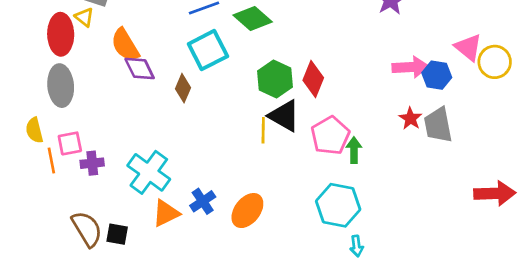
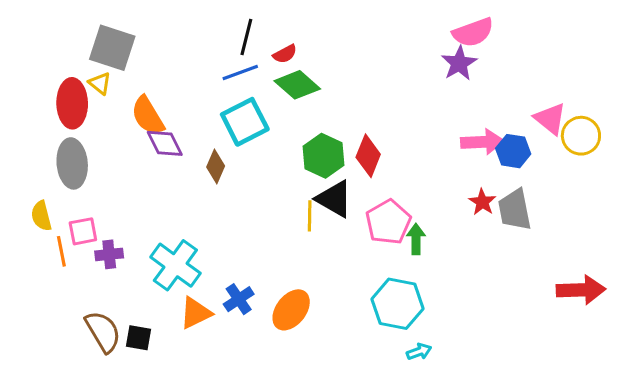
cyan arrow: (357, 246) -> (419, 352), turned -102

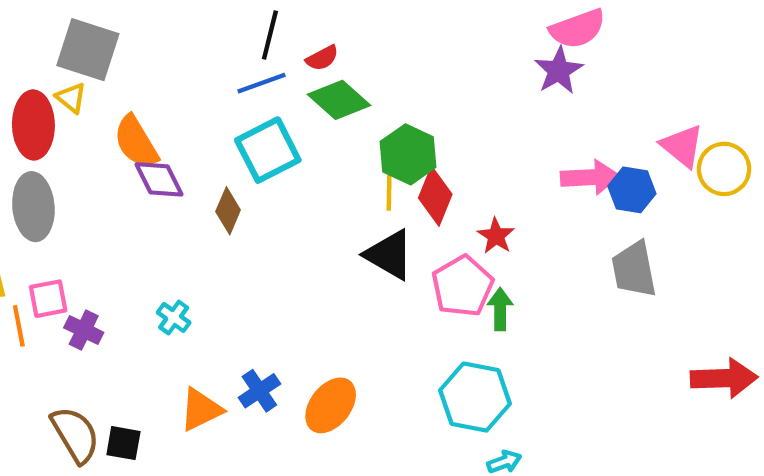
green hexagon: (323, 156) -> (408, 154), moved
red star: (482, 202) -> (496, 236), moved
yellow line: (310, 216) -> (389, 190), moved
purple cross: (109, 254) -> (84, 330), turned 32
cyan cross: (175, 265) -> (174, 317), moved, size x0.5

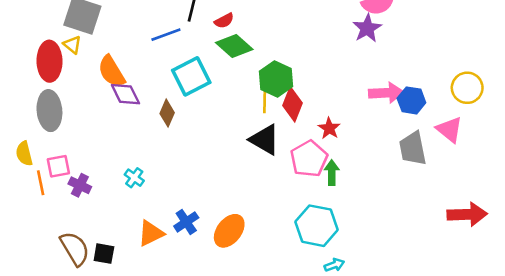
blue line: (262, 83) -> (166, 35), moved
pink triangle: (682, 146) -> (449, 130), moved

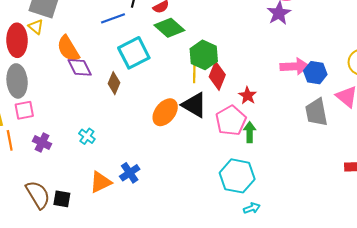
pink square: (58, 166) -> (24, 110), moved
orange ellipse: (229, 231) -> (165, 112), moved

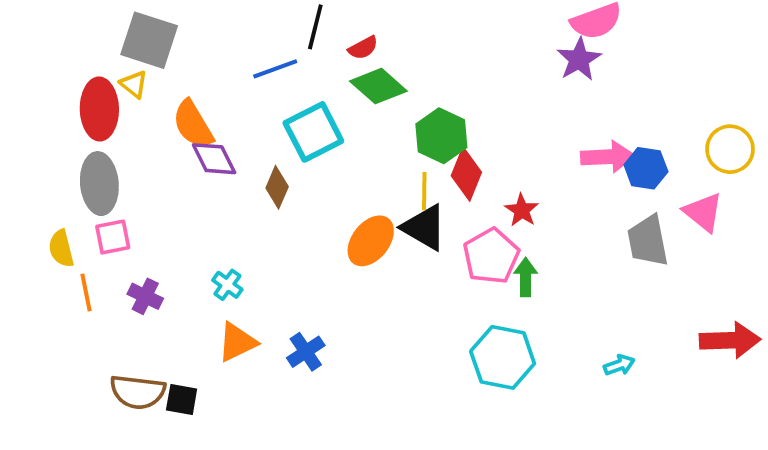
yellow line: (194, 73) -> (424, 191), moved
orange triangle: (100, 182) -> (237, 342), moved
brown semicircle: (38, 195) -> (138, 392), turned 128
cyan arrow: (252, 208) -> (619, 365), moved

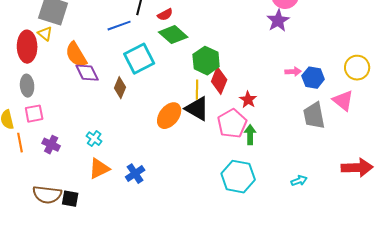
pink arrow: (608, 157) -> (293, 72), size x0.6
gray ellipse: (99, 184) -> (27, 86), size x0.7

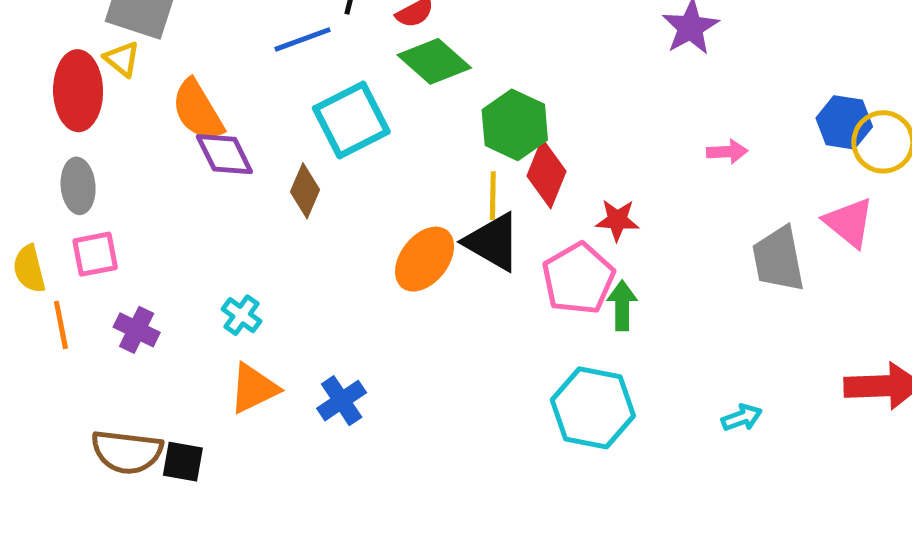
blue hexagon: (313, 78) -> (844, 122), moved
red star: (248, 100) -> (617, 220), turned -30

